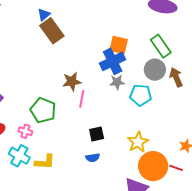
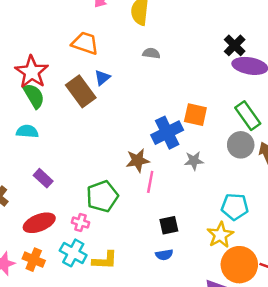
brown rectangle: (52, 31) -> (81, 91), moved
blue cross: (113, 61) -> (167, 133), moved
cyan pentagon: (141, 95) -> (235, 207), moved
green pentagon: (43, 110) -> (102, 196), turned 30

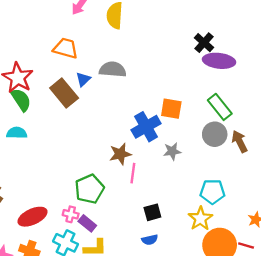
gray semicircle: (151, 53) -> (113, 69), moved, size x1.6
purple rectangle: (43, 178) -> (87, 223), moved

